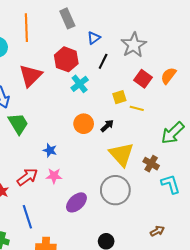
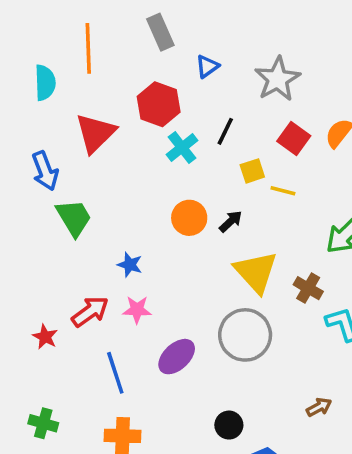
black line: (103, 61) -> (225, 131), moved
blue line: (27, 217) -> (115, 373), moved

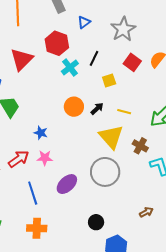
yellow line: (283, 191) -> (124, 112), moved

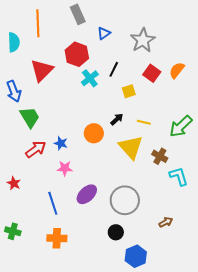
orange circle: (74, 107) -> (94, 133), moved
red arrow: (19, 159) -> (36, 149), moved
gray circle: (105, 172) -> (125, 200), moved

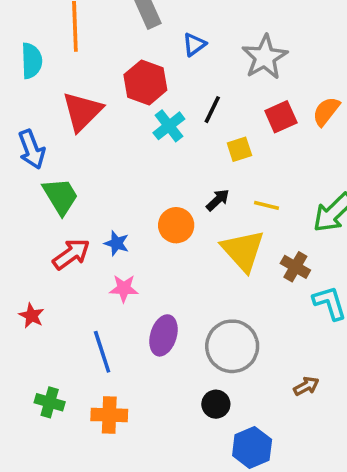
red square: (152, 73) -> (281, 117), turned 30
purple ellipse: (87, 194) -> (163, 335), turned -30
green cross: (13, 231) -> (50, 402), moved

